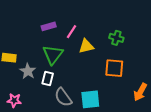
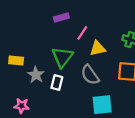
purple rectangle: (49, 26) -> (61, 17), moved
gray semicircle: (63, 97) -> (90, 75), moved

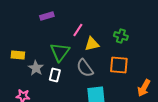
purple rectangle: (61, 17) -> (47, 16), moved

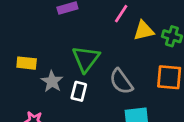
pink line: (78, 30) -> (121, 14), moved
yellow triangle: (92, 44) -> (144, 31), moved

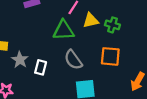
green triangle: (86, 59) -> (63, 30), moved, turned 50

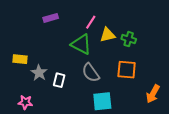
green triangle: (63, 30) -> (81, 44), turned 30

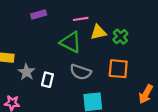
pink line: (91, 22) -> (81, 19), turned 48
green cross: (129, 39) -> (120, 37), turned 32
gray semicircle: (91, 73) -> (81, 72), turned -36

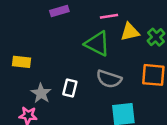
gray star: (26, 72) -> (41, 93), moved

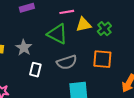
gray semicircle: (109, 79) -> (67, 62), turned -36
gray star: (41, 93) -> (24, 48), moved

